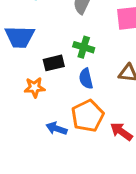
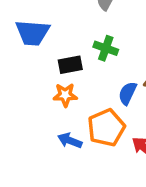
blue semicircle: (86, 79) -> (128, 93), moved, turned 36
orange star: (35, 87) -> (65, 95), moved

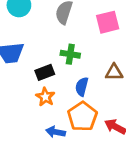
blue semicircle: (128, 93) -> (82, 87), moved
orange star: (65, 95) -> (45, 97), turned -30

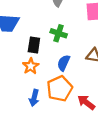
black rectangle: (45, 72) -> (34, 45), turned -70
blue arrow: (56, 132) -> (34, 98), turned -98

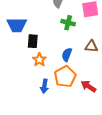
green cross: (59, 33) -> (68, 23), moved
black rectangle: (34, 45) -> (33, 41), moved

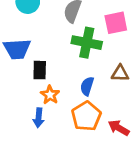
green cross: (68, 23) -> (87, 43), size x1.5
blue arrow: (44, 86) -> (39, 118), moved

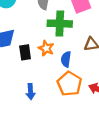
orange star: (50, 95) -> (46, 48), moved

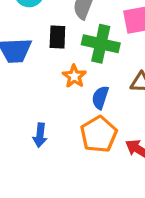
black rectangle: (25, 52) -> (57, 37), moved

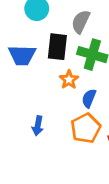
black rectangle: (57, 37) -> (57, 47), size x1.4

